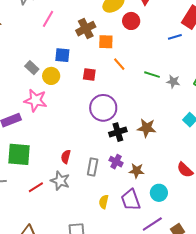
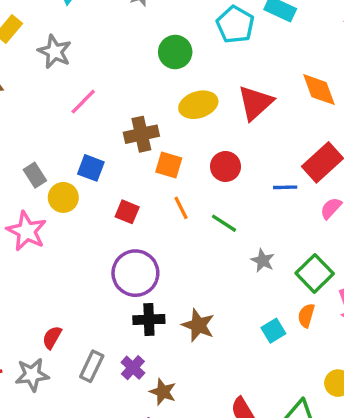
red circle: (131, 21) -> (225, 166), moved
green line: (152, 75) -> (224, 223), moved
gray star: (60, 181) -> (32, 375), turned 30

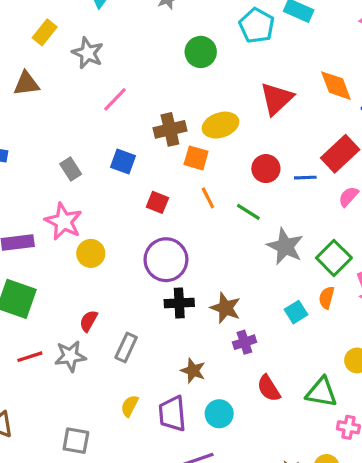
yellow ellipse: (198, 105) -> (220, 125), moved
red circle: (225, 166) -> (266, 169), moved
yellow circle: (63, 197) -> (91, 253), moved
gray star: (263, 260) -> (285, 246), size x1.6
purple cross: (133, 368) -> (244, 342), moved, turned 30

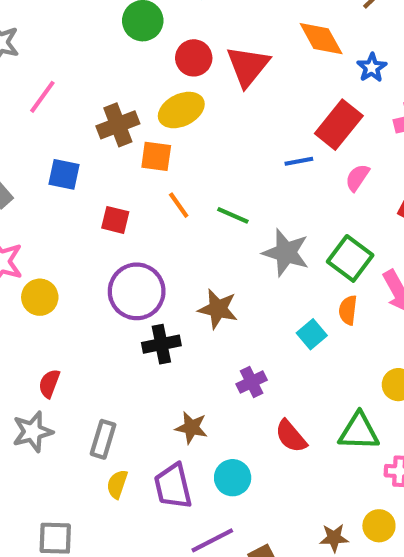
red circle: (266, 169) -> (194, 58), moved
brown star: (225, 308) -> (218, 309), moved
gray rectangle: (126, 347) -> (103, 439), moved

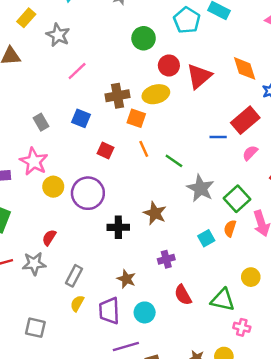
purple circle: (137, 291) -> (88, 193), moved

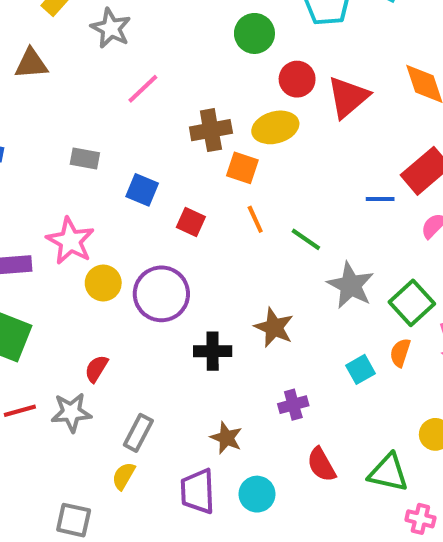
blue square: (81, 118) -> (142, 190), moved
gray rectangle: (41, 122) -> (85, 158), moved, turned -49
yellow semicircle: (77, 303) -> (124, 476), moved

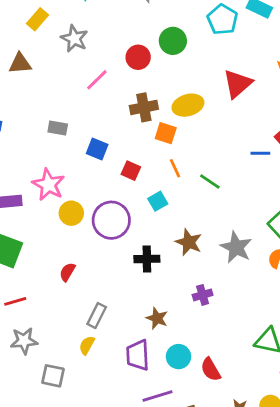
red circle: (297, 79) -> (138, 57), moved
gray star: (351, 285) -> (236, 247), moved
cyan square: (361, 369) -> (158, 201), moved
gray star: (71, 412) -> (24, 341), moved
red semicircle: (321, 465) -> (211, 369), moved

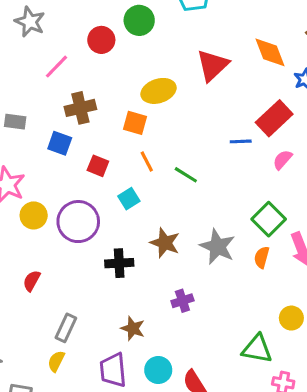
brown cross: (144, 107) -> (80, 108), moved

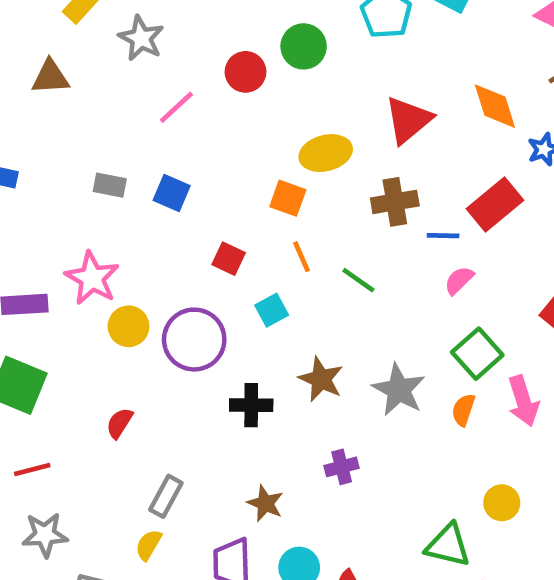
brown cross: (80, 108) -> (395, 202), moved
blue square: (60, 143) -> (172, 193), moved
pink semicircle: (283, 160) -> (459, 280), moved

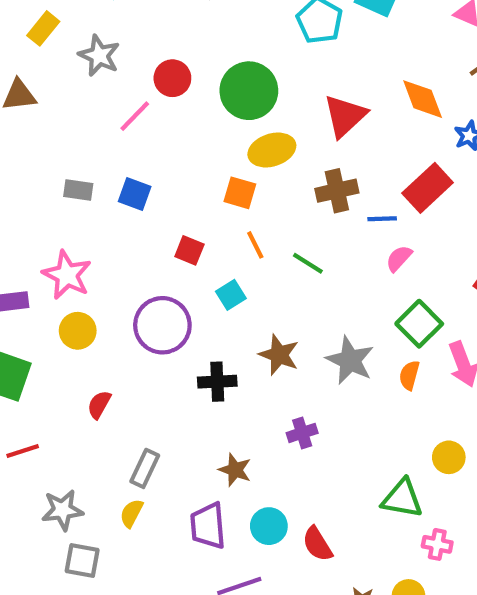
green circle: (304, 46) -> (249, 91), moved, size x1.4
red circle: (246, 72) -> (172, 78), moved
yellow circle: (129, 326) -> (78, 331), moved
gray star: (45, 535) -> (62, 510), moved

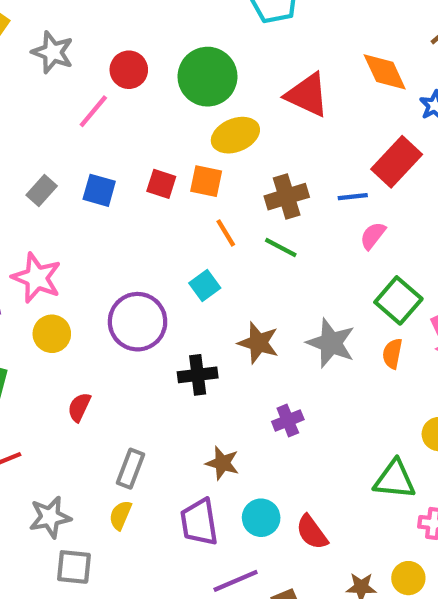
red triangle: (345, 116) -> (307, 95), turned -48
gray rectangle: (78, 190) -> (42, 191), turned -52
brown cross: (337, 191) -> (287, 197), moved
red square: (189, 250) -> (161, 184), moved

